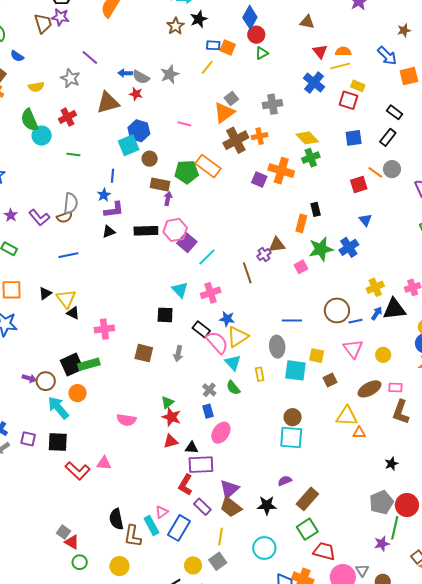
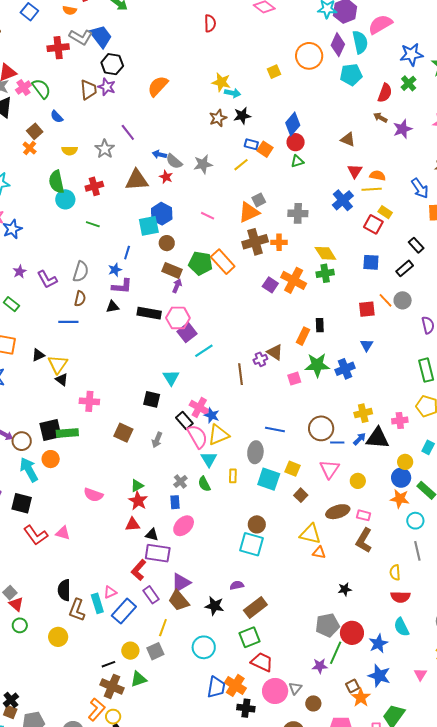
brown semicircle: (64, 217) -> (80, 299), moved, turned -70
brown triangle: (277, 245) -> (275, 352), turned 30
pink cross: (211, 293) -> (199, 408), moved, turned 36
brown square: (330, 380) -> (301, 495), turned -32

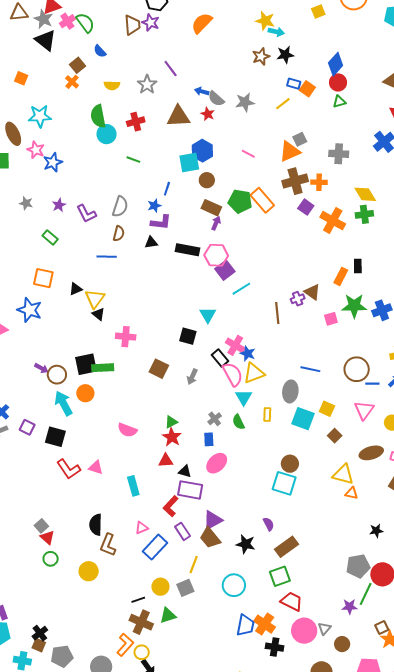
purple square: (270, 285) -> (306, 207), moved
purple semicircle: (237, 585) -> (268, 524), turned 72
cyan rectangle: (97, 603) -> (133, 486), moved

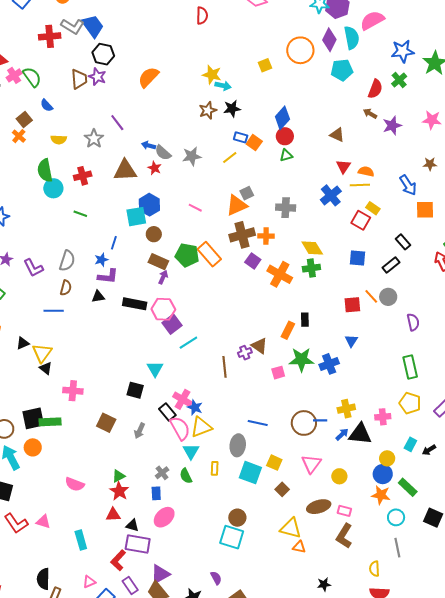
blue line: (372, 384) -> (320, 420), moved

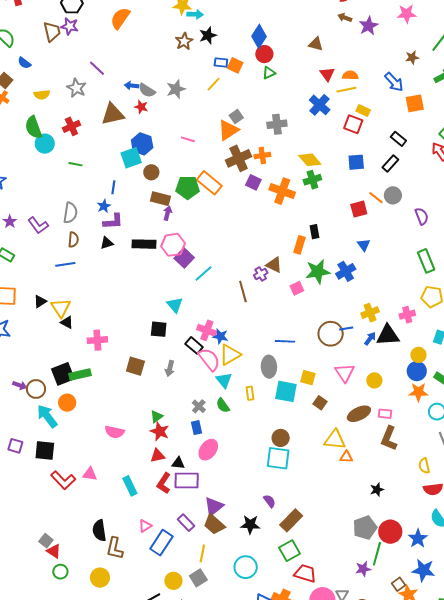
red L-shape: (118, 560) -> (164, 483), moved

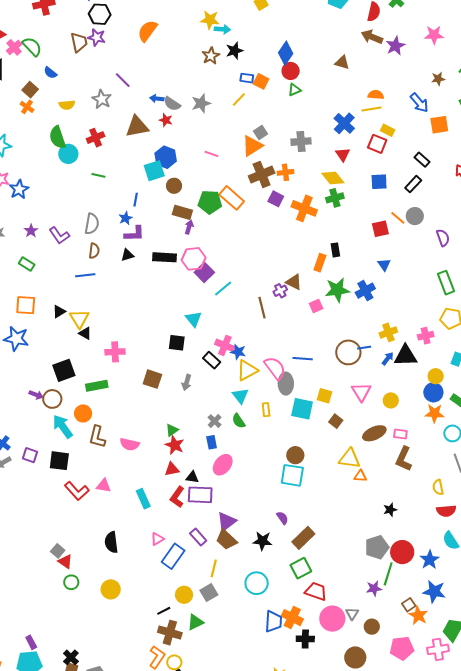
brown arrow: (345, 18) -> (372, 37), size x1.5
red triangle: (327, 74) -> (343, 154), moved
pink semicircle: (209, 359) -> (275, 368), moved
black square: (63, 374) -> (64, 370), moved
brown L-shape: (115, 548) -> (97, 437), moved

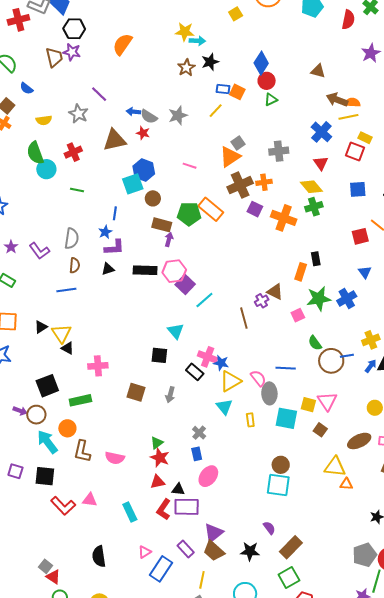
brown arrow: (372, 37) -> (337, 100), moved
pink semicircle: (275, 368) -> (258, 378), size x0.7
pink triangle: (361, 392) -> (327, 401), moved
green semicircle: (239, 421) -> (315, 343), moved

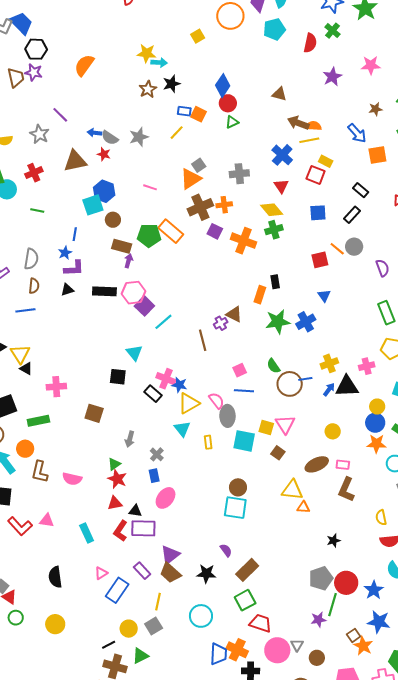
pink square: (298, 315) -> (240, 370), moved
gray arrow: (170, 395) -> (130, 439), moved

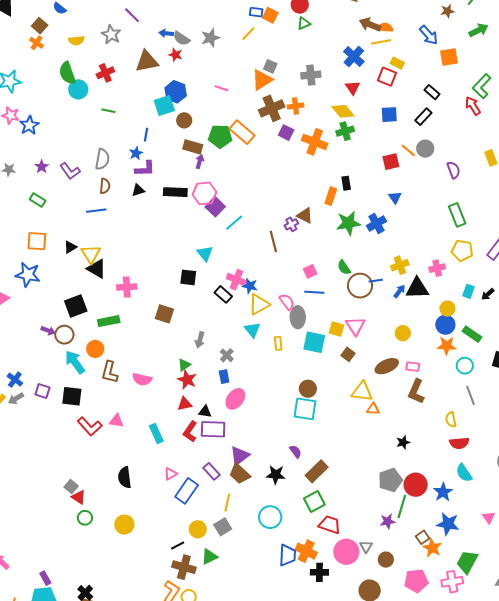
gray square: (199, 165) -> (270, 66), turned -32
black triangle: (26, 368) -> (97, 269), size x1.5

